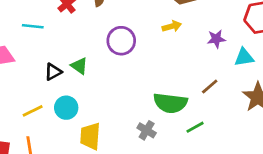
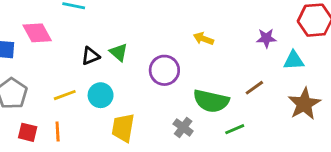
yellow arrow: (172, 26) -> (203, 39), moved, turned -150
purple circle: (121, 41) -> (164, 70), moved

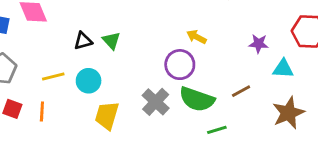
purple circle: (164, 70) -> (180, 65), moved
gray cross: (183, 127) -> (156, 102), moved, size x1.4

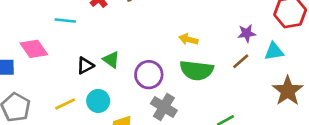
purple circle: (180, 65) -> (149, 75), moved
brown line: (241, 91) -> (241, 61), moved
green semicircle: (197, 99) -> (197, 70), moved

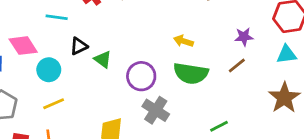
cyan triangle: (274, 51) -> (287, 54), moved
black triangle: (85, 66) -> (79, 46), moved
cyan circle: (98, 101) -> (49, 70), moved

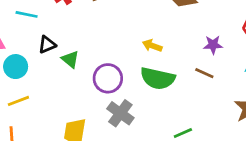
brown line: (237, 66) -> (204, 73), turned 60

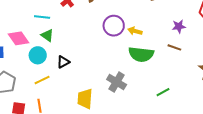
black triangle: (47, 45) -> (63, 62), moved
green triangle: (70, 59) -> (47, 35), moved
purple circle: (108, 78) -> (114, 26), moved

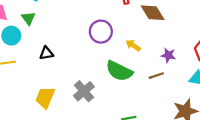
yellow arrow: (135, 31) -> (133, 45), moved
brown line: (174, 47) -> (156, 76), turned -56
black triangle: (63, 62) -> (46, 53), moved

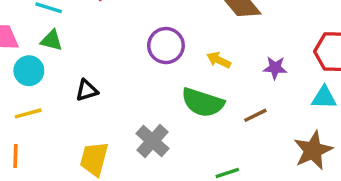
green triangle: (28, 18) -> (52, 40), turned -32
brown line: (156, 76) -> (255, 115), moved

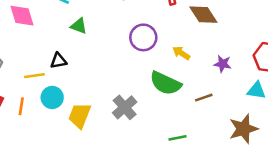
green triangle: (52, 40) -> (79, 26), moved
cyan circle: (29, 71) -> (52, 97), moved
black triangle: (87, 90) -> (59, 61), moved

